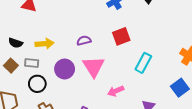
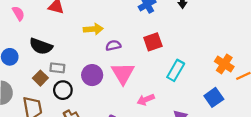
black semicircle: (16, 43) -> (41, 46), size x1.5
yellow arrow: (45, 44) -> (93, 29), moved
brown square: (11, 66) -> (40, 78), moved

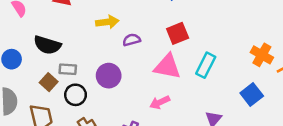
pink triangle: (123, 73) -> (167, 67), moved, turned -45
pink arrow: (146, 100) -> (160, 102), moved

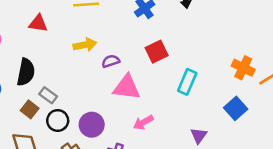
black semicircle: (47, 45) -> (26, 72), turned -92
pink triangle: (167, 67) -> (127, 87), moved
gray rectangle: (68, 69) -> (48, 95), turned 36
purple circle: (109, 76) -> (92, 125), moved

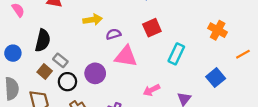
orange cross: (243, 68) -> (218, 30), moved
pink arrow: (143, 122) -> (152, 90), moved
purple circle: (92, 125) -> (95, 73), moved

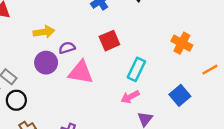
purple circle: (95, 73) -> (46, 63), moved
pink arrow: (152, 90) -> (130, 97), moved

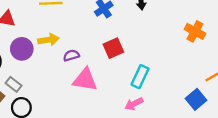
orange cross: (182, 43) -> (195, 31), moved
purple circle: (46, 63) -> (22, 49), moved
blue square: (180, 95) -> (196, 99), moved

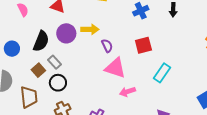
purple semicircle: (71, 55) -> (107, 46), turned 72
pink arrow: (134, 104) -> (127, 92), moved

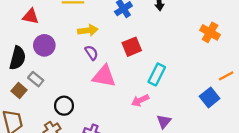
yellow arrow: (90, 29) -> (88, 30), moved
black circle: (58, 83) -> (64, 106), moved
pink arrow: (127, 92) -> (140, 100), moved

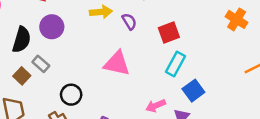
red square: (132, 47) -> (169, 33), moved
purple semicircle: (91, 53) -> (129, 21), moved
blue square: (210, 97) -> (193, 91), moved
pink arrow: (140, 100) -> (156, 106), moved

